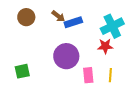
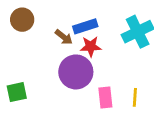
brown arrow: (58, 16) -> (64, 37), moved
red star: (105, 46) -> (91, 46), moved

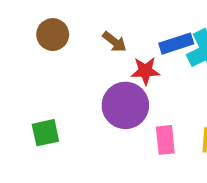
blue rectangle: (85, 26) -> (176, 44), moved
brown arrow: (64, 37) -> (114, 42), moved

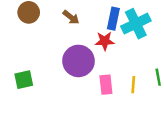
blue rectangle: (176, 44) -> (113, 19), turned -60
red star: (145, 71) -> (105, 41), moved

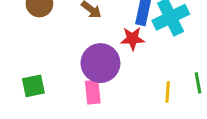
pink rectangle: (106, 85) -> (93, 92), moved

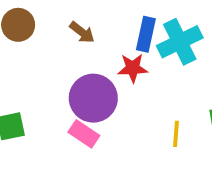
pink rectangle: (93, 92) -> (84, 134), turned -50

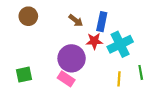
brown arrow: (82, 32) -> (76, 21), moved
cyan cross: (180, 42) -> (120, 44), moved

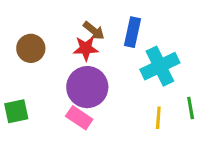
brown circle: (28, 16) -> (31, 48), moved
red star: (94, 41) -> (86, 48), moved

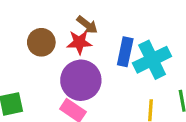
blue rectangle: (132, 32) -> (125, 52), moved
brown circle: (31, 48) -> (41, 42), moved

